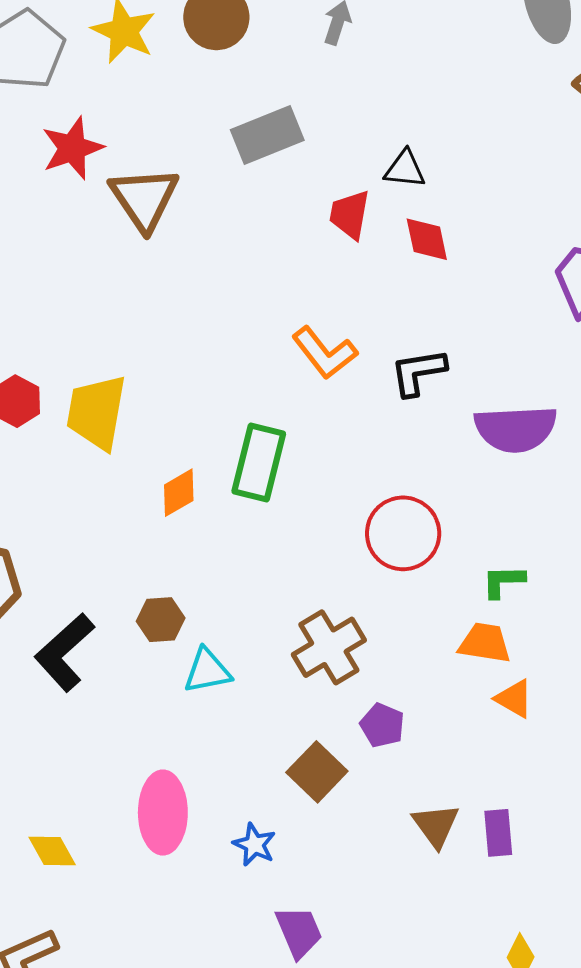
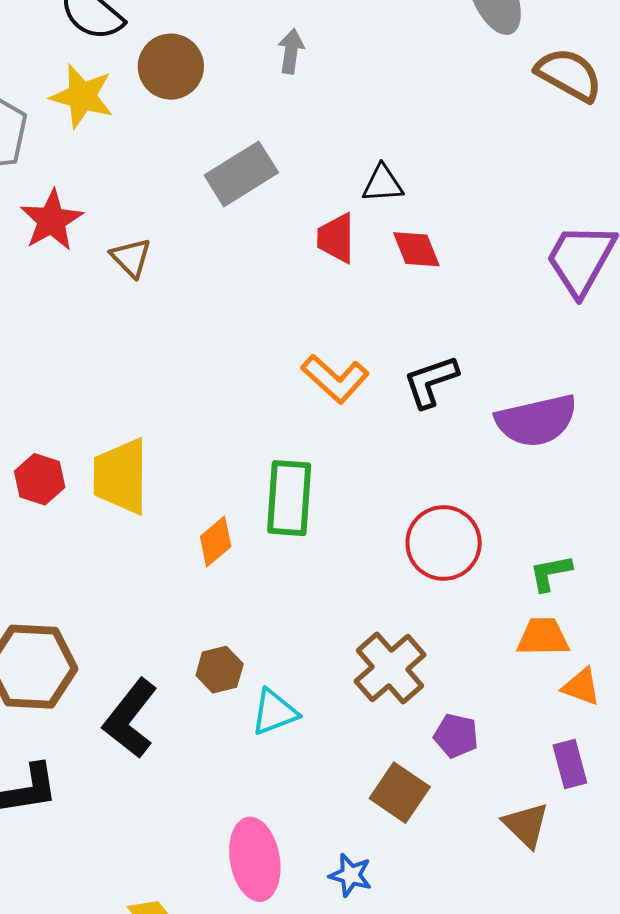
brown triangle: (144, 199) -> (131, 258), size x0.6
purple rectangle: (498, 833) -> (570, 764), moved

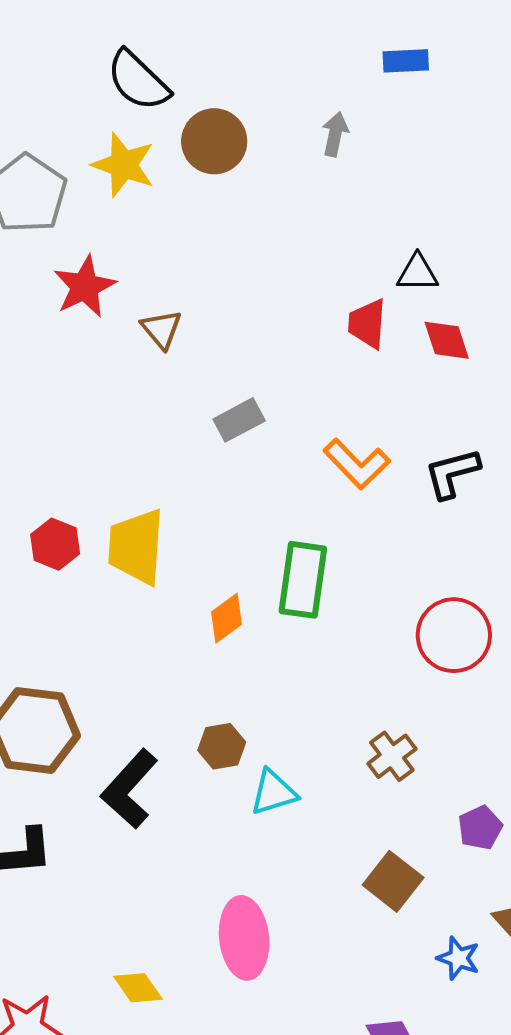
gray rectangle: (241, 174) -> (239, 420), moved, size x0.7
brown cross: (390, 668) -> (392, 756), size x0.7
purple pentagon: (456, 736) -> (480, 828), moved, turned 30
blue star: (351, 875) -> (458, 958), moved

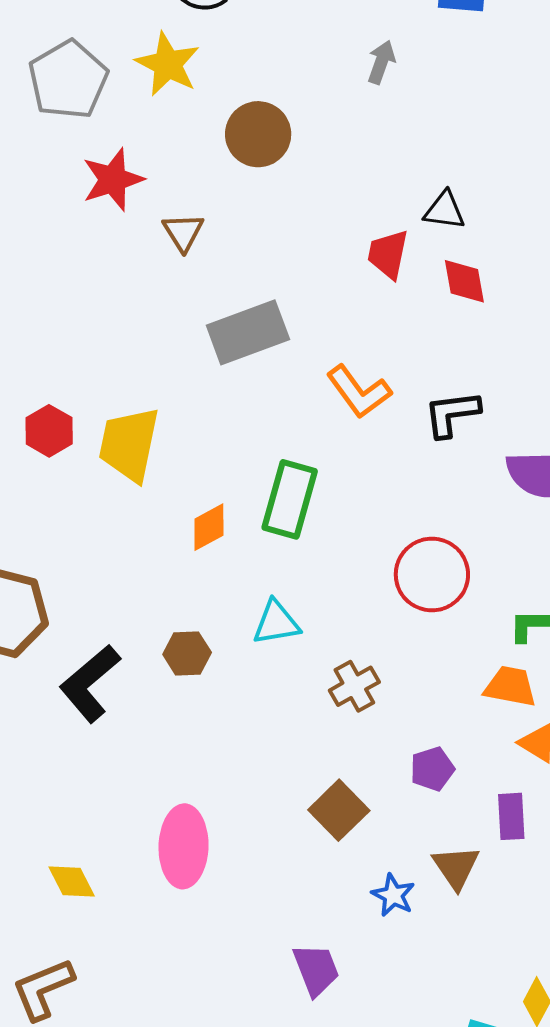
brown circle: (214, 141) -> (258, 134), moved
gray rectangle: (239, 420) -> (248, 332), size x1.6
cyan triangle: (274, 792) -> (276, 623), moved

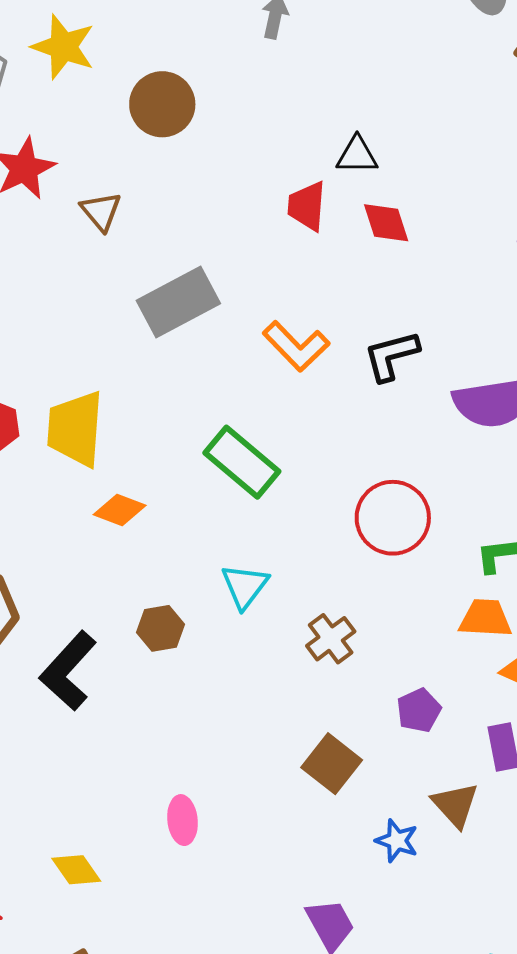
green rectangle: (290, 499) -> (242, 462), turned -58
orange diamond: (209, 527) -> (120, 510), moved, turned 57
cyan triangle: (276, 623) -> (245, 586), turned -36
pink ellipse: (184, 846) -> (182, 820), size x0.6

